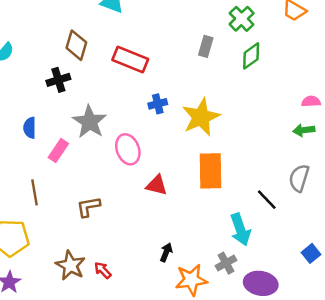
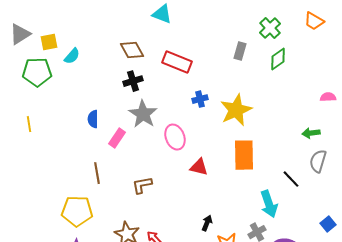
brown diamond: (76, 45) -> (132, 50), turned -45
black cross: (58, 80) -> (133, 81), moved
green arrow: (304, 130) -> (311, 133), moved

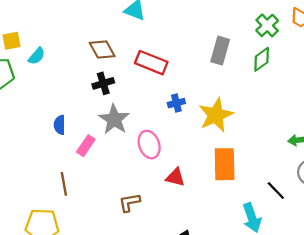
green cross: (270, 28) -> (267, 25), moved
gray rectangle: (240, 51) -> (220, 51), size x1.4
brown L-shape: (142, 185) -> (129, 202), moved

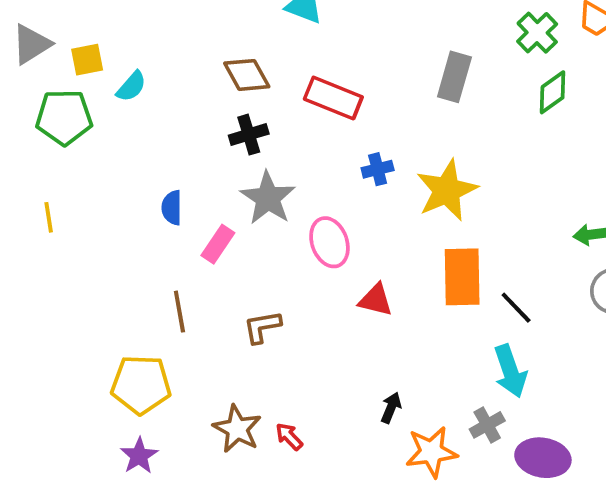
green diamond: (262, 59) -> (553, 92), moved
black line: (276, 190) -> (516, 308), moved
brown L-shape: (129, 202) -> (262, 327), moved

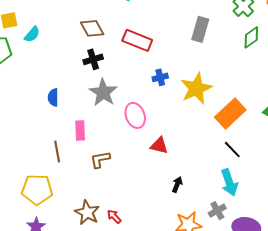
pink rectangle: (218, 244) -> (80, 130), moved, turned -36
orange rectangle: (462, 277) -> (230, 113), moved, turned 48
black arrow: (391, 408) -> (177, 185), moved

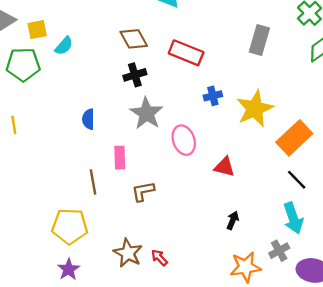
red triangle: (159, 146) -> (224, 167), moved

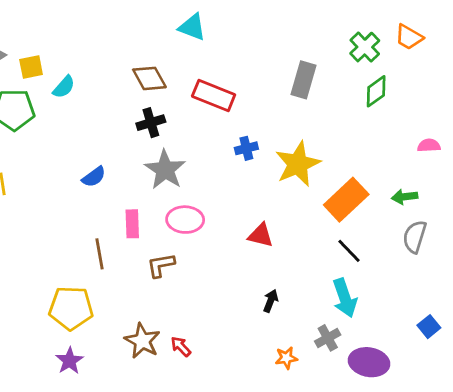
blue semicircle: (88, 119) -> (94, 177), turned -126
pink ellipse: (184, 140) -> (185, 220), moved, turned -68
orange star: (245, 267) -> (286, 358), size x0.6

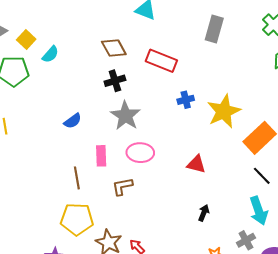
yellow square: (31, 67) -> (26, 40), turned -36
gray rectangle: (303, 80) -> (214, 29), moved
yellow pentagon: (71, 308) -> (77, 219), moved

